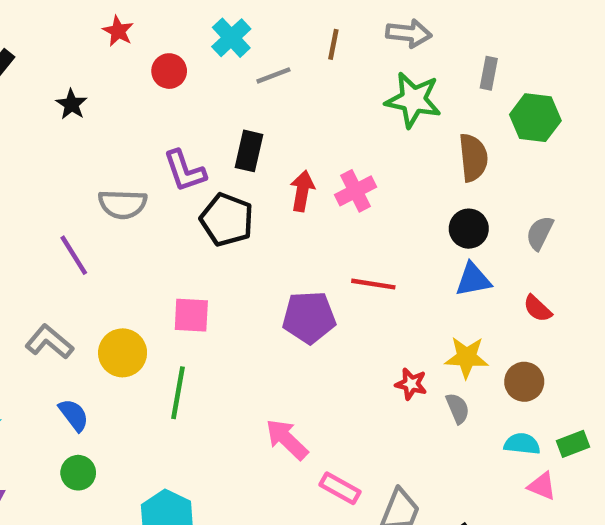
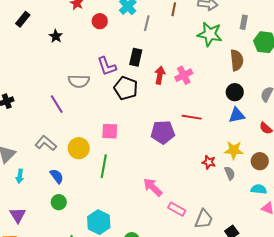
gray line: (273, 75) -> (147, 23), turned -56

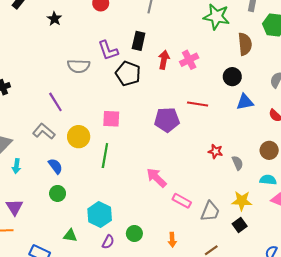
black circle: (235, 92) -> (232, 77), moved
purple line: (57, 104) -> (55, 102), moved
yellow star: (234, 150) -> (242, 201), moved

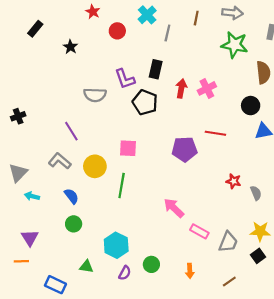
cyan arrow: (16, 166) -> (32, 196), turned 96

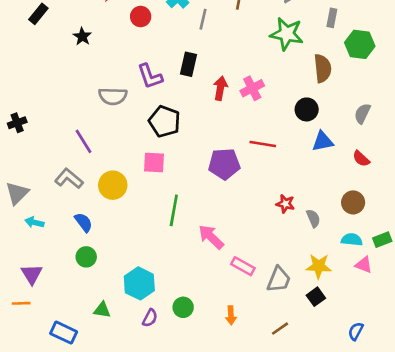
black pentagon: (145, 102) -> (165, 121), moved
green line: (122, 186) -> (174, 210), moved

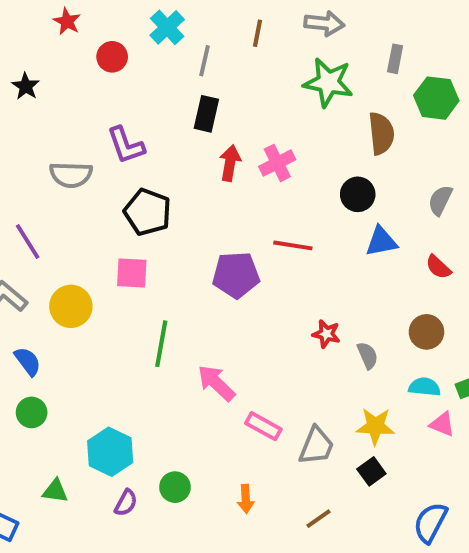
black rectangle: (188, 64) -> (206, 114), moved
blue semicircle: (356, 331) -> (430, 522), size x1.5

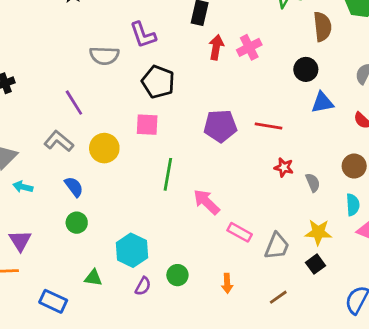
red line: (293, 245) -> (269, 126), moved
cyan semicircle: (425, 387) -> (353, 205), turned 80

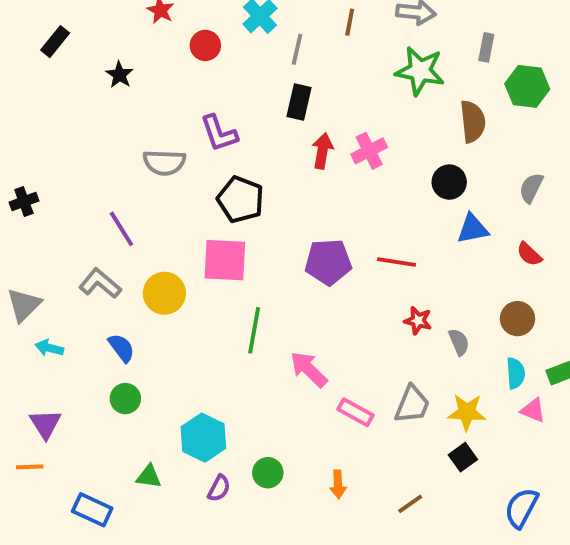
pink square: (147, 125) -> (225, 260), size x1.4
gray trapezoid: (277, 246) -> (412, 404), moved

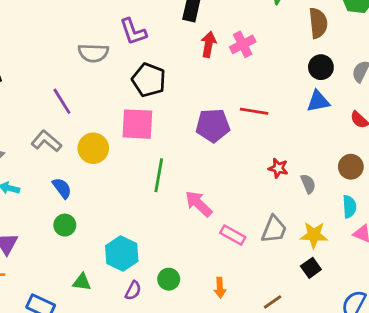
black circle: (449, 182) -> (321, 67), moved
red line: (397, 262) -> (254, 111), moved

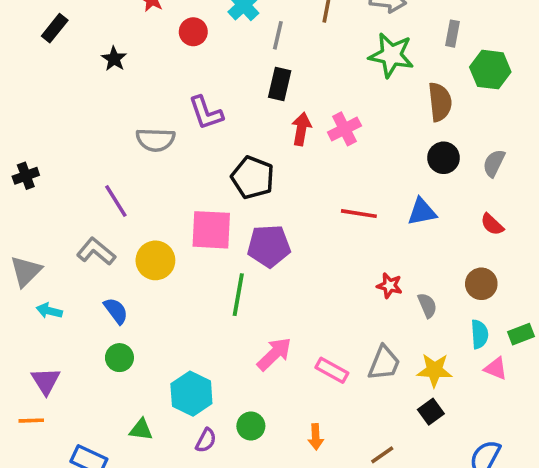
black pentagon: (149, 80) -> (253, 178), moved
blue triangle: (318, 101) -> (422, 212), moved
purple pentagon: (213, 125) -> (269, 246), moved
pink arrow: (199, 204) -> (274, 354), moved, turned 92

